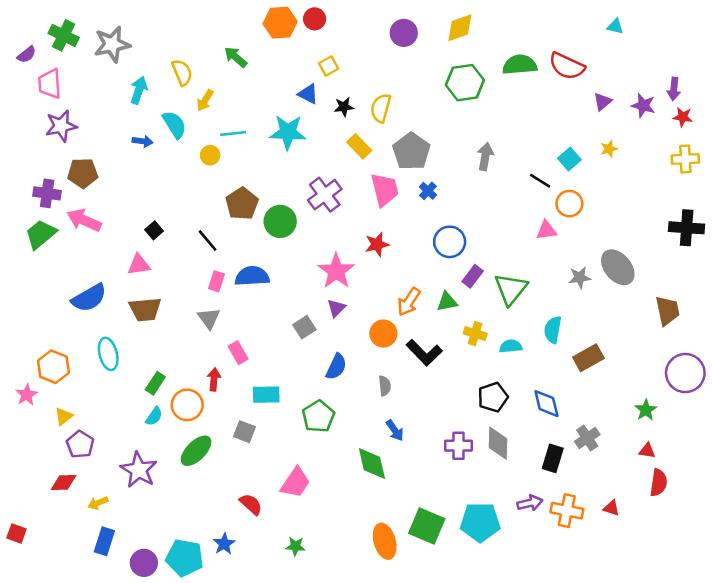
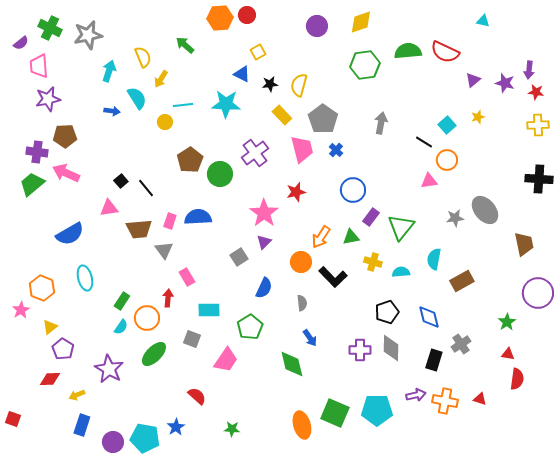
black line: (208, 241) -> (146, 188), moved
brown trapezoid: (145, 309) -> (139, 229), moved
pink trapezoid: (295, 483) -> (226, 360), moved

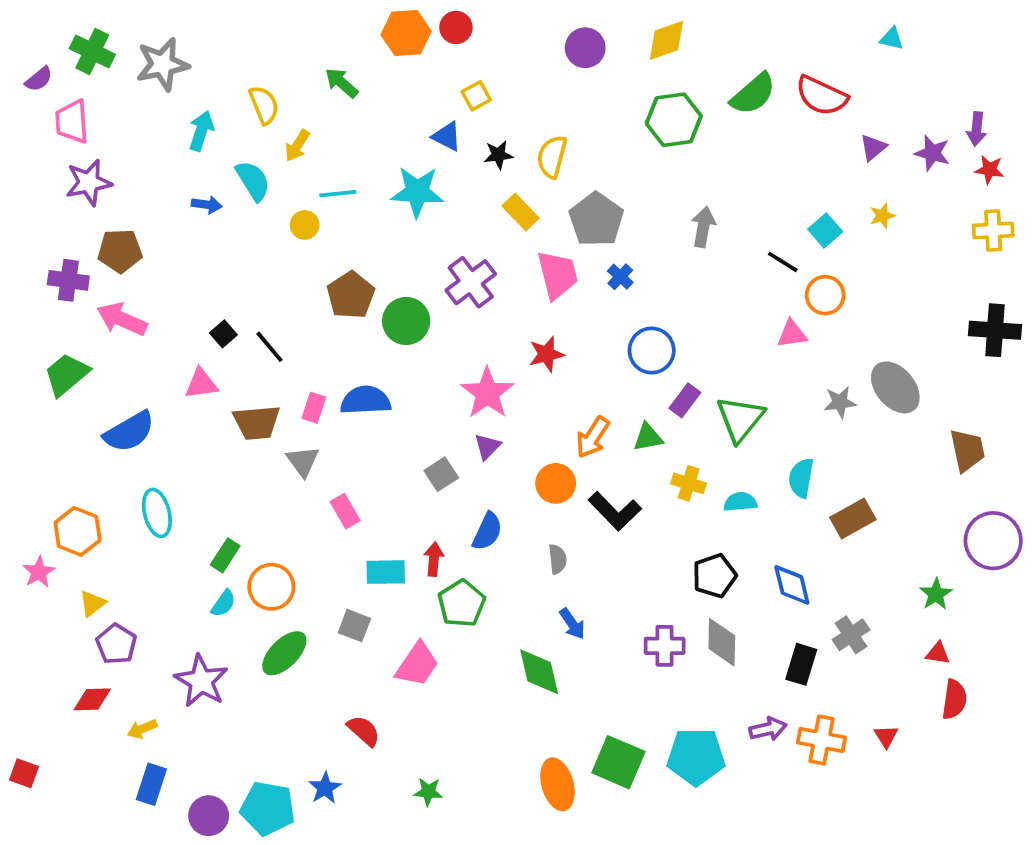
green semicircle: (408, 51) -> (753, 94), turned 144
green trapezoid: (32, 184) -> (66, 375), moved
red arrow: (168, 298) -> (434, 559), moved
red triangle: (480, 399) -> (886, 736), turned 40

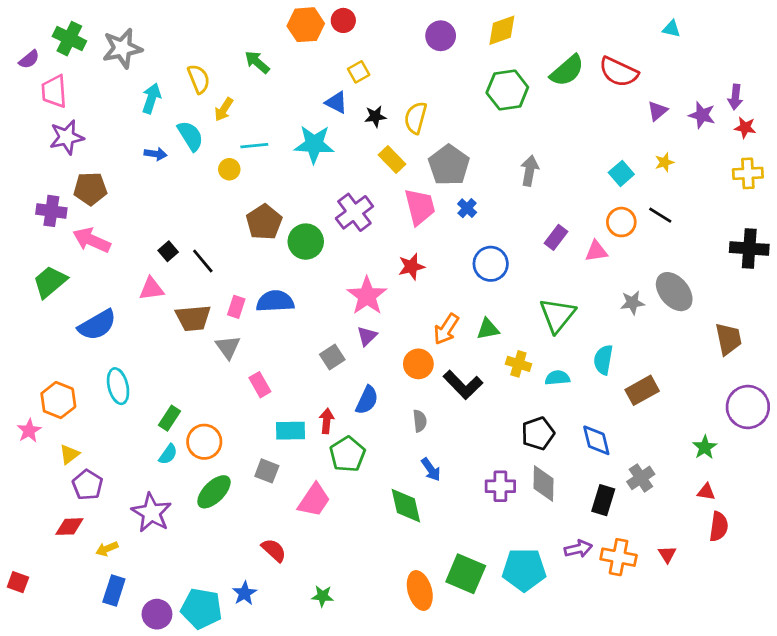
black line: (783, 262) -> (660, 215), moved
purple rectangle: (685, 400) -> (556, 237), moved

